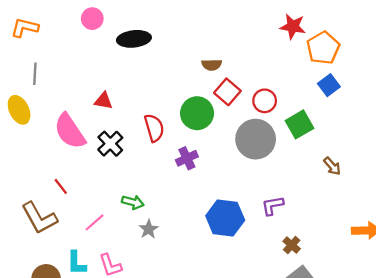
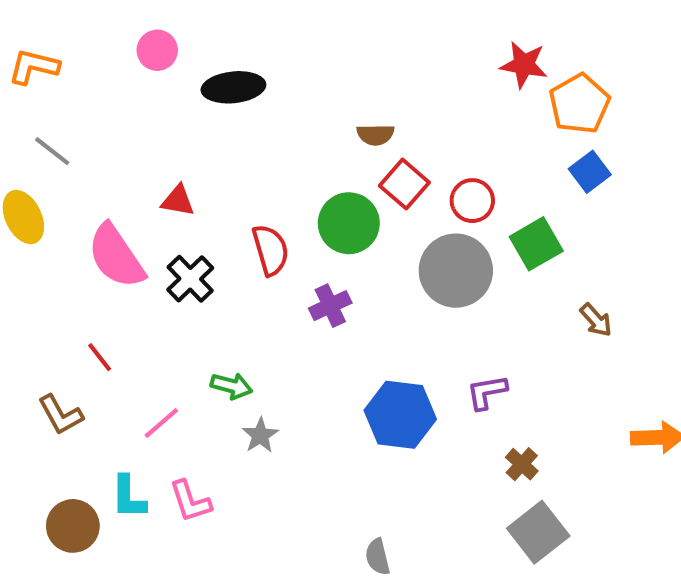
gray line: (35, 74) -> (52, 151), turned -55
brown L-shape: (39, 218) -> (60, 415), size x0.7

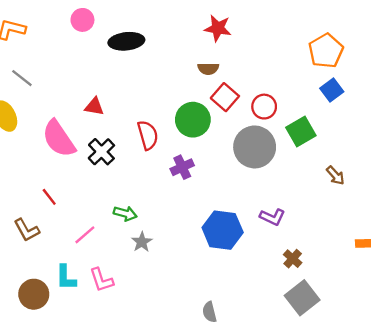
red star: (524, 65) -> (218, 28), moved
purple L-shape: (487, 392) -> (272, 217), turned -145

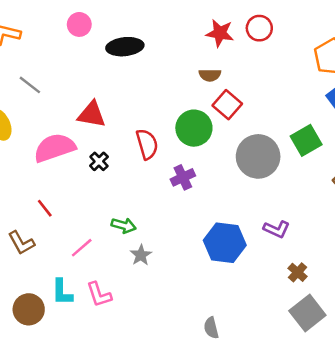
gray line: (22, 78) -> (30, 85), moved
red triangle: (94, 107) -> (92, 114), size x1.4
red circle: (264, 107) -> (259, 28), moved
pink semicircle: (59, 139) -> (55, 148), turned 105
black cross: (101, 152) -> (99, 161), size x0.7

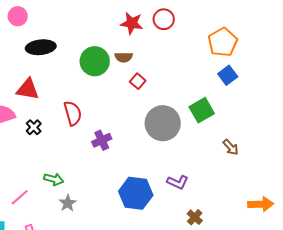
black ellipse: (125, 47) -> (41, 47), moved
red square: (227, 105) -> (138, 81), size x0.7
green circle: (194, 128) -> (95, 61), moved

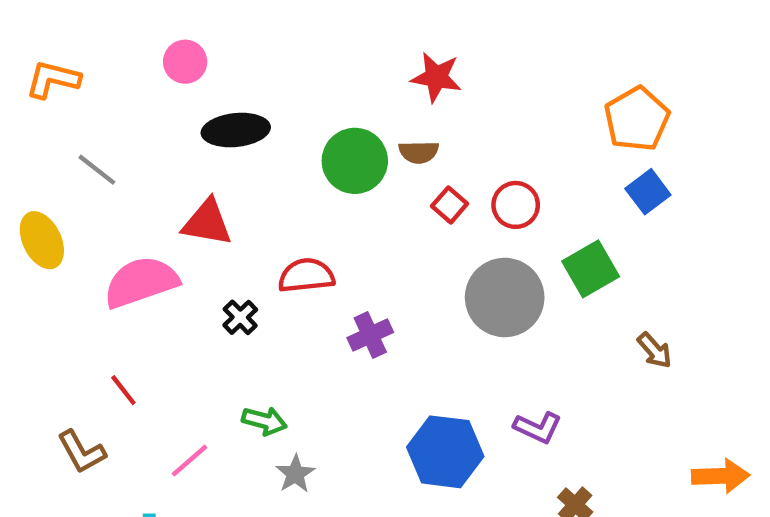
red circle: (164, 19) -> (516, 205), moved
red semicircle: (73, 113) -> (306, 275), turned -80
black cross: (34, 127) -> (240, 317), moved

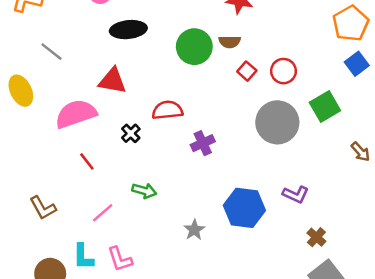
red line: (123, 390) -> (87, 161), moved
gray star: (295, 474) -> (194, 230), moved

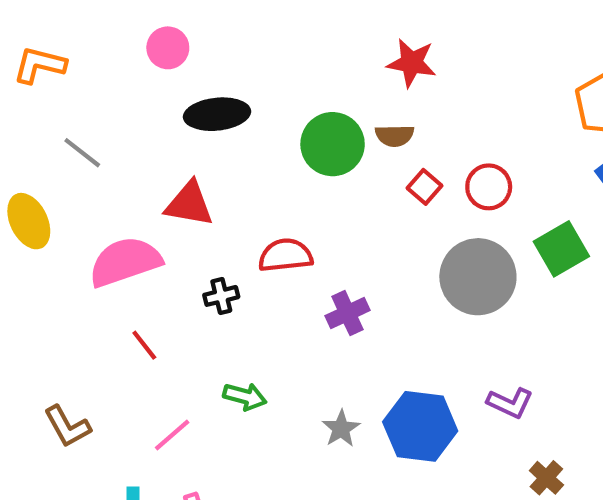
black cross: (131, 133) -> (221, 296), turned 30
gray star: (194, 230) -> (341, 429), moved

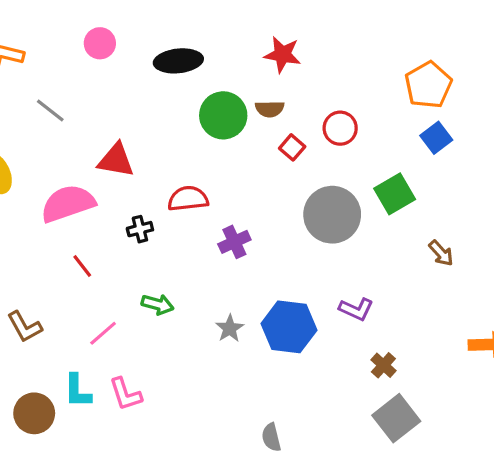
black ellipse: (217, 114) -> (178, 61), moved
gray line: (82, 153) -> (50, 111), moved
red circle: (489, 187) -> (340, 128), moved

